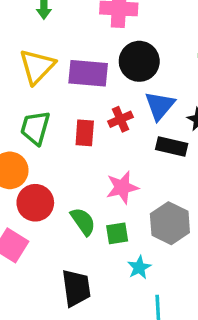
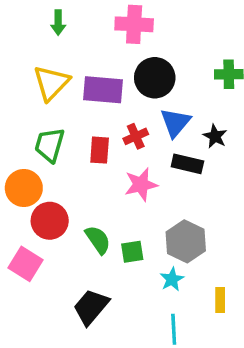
pink star: (122, 187) -> (141, 185), moved
cyan star: (139, 267) -> (172, 279), moved
black trapezoid: (76, 288) -> (91, 307), turned -132

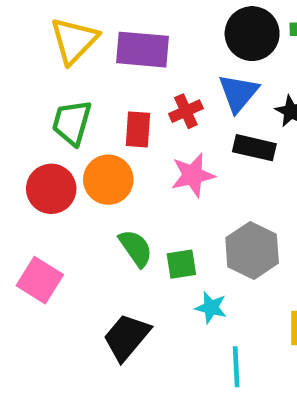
black circle: (155, 78) -> (252, 34), moved
orange circle: (24, 188) -> (108, 180), moved
red circle: (50, 221) -> (51, 189), moved
cyan star: (172, 279) -> (211, 308), moved, turned -30

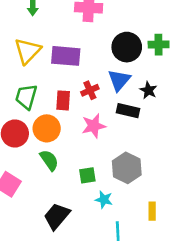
green semicircle: (136, 248) -> (49, 160), moved

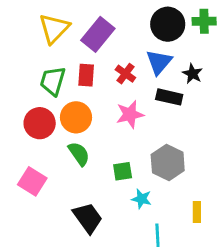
purple rectangle: (66, 56) -> (98, 34), turned -56
red cross: (90, 90) -> (125, 74), turned -30
red rectangle: (63, 100) -> (86, 75), moved
black trapezoid: (57, 216) -> (88, 218), turned 104

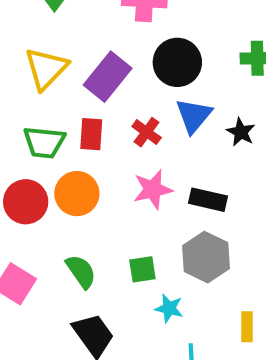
black circle: (168, 24) -> (177, 62), moved
green trapezoid: (53, 81) -> (44, 142), turned -100
black rectangle: (169, 97) -> (208, 200), moved
green semicircle: (79, 154) -> (81, 271), moved

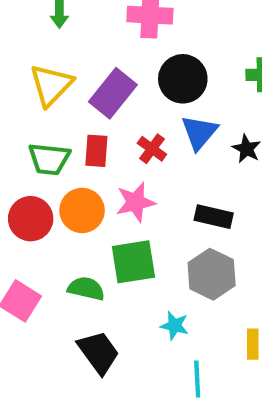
pink star: (153, 189) -> (136, 202), moved
green square: (142, 269) -> (133, 262), moved, size x1.6
green semicircle: (81, 271) -> (86, 289), turned -42

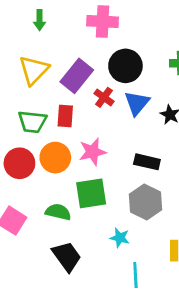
red cross: (152, 149) -> (104, 97), moved

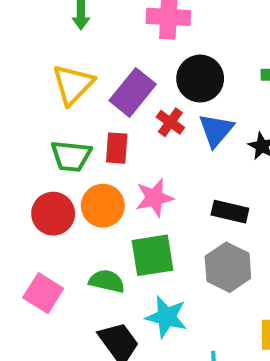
cyan star: (120, 238) -> (166, 317), moved, size x1.5

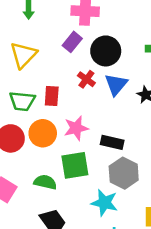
purple rectangle: (133, 92) -> (72, 42), moved, size x0.7
black rectangle: (230, 212) -> (112, 142), moved
cyan star: (166, 317) -> (104, 203), moved

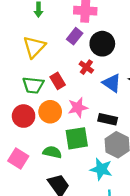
blue triangle: (116, 84) -> (112, 83), moved, turned -36
red rectangle: (52, 96) -> (58, 81), turned -35

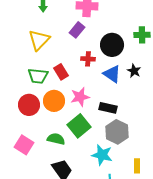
black circle: (102, 44) -> (112, 45), moved
red cross: (86, 67) -> (88, 59), turned -32
green square: (77, 138) -> (79, 126), turned -30

